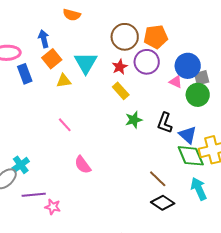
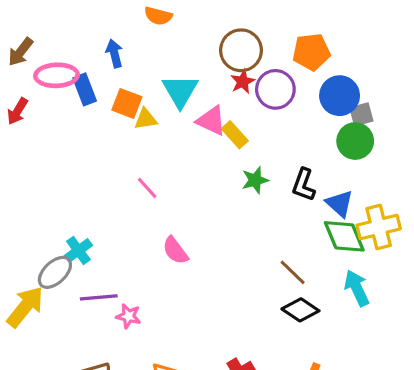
orange pentagon: (156, 37) -> (311, 52), moved
orange square: (52, 59) -> (127, 103), moved, turned -30
red star: (120, 67) -> (243, 82), moved
blue rectangle: (25, 74) -> (85, 89), moved
pink triangle: (176, 82) -> (211, 121), moved, size x1.5

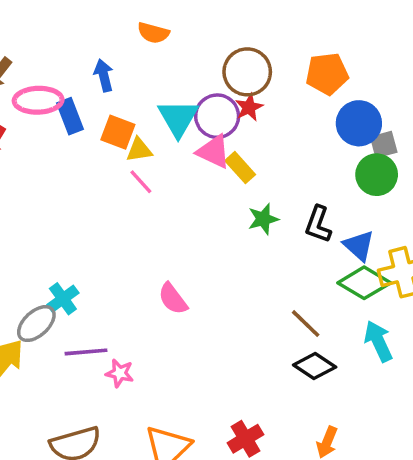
purple circle: (275, 89) -> (217, 116), moved
pink line: (147, 188) -> (141, 182), moved
green diamond: (344, 236) -> (364, 283), turned -36

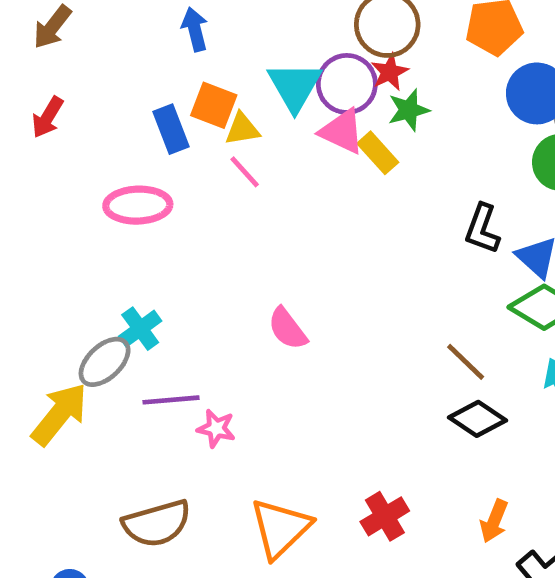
pink ellipse: (38, 100) -> (138, 205), moved
blue rectangle: (70, 116) -> (171, 129), moved
green star: (263, 219) -> (409, 110), moved

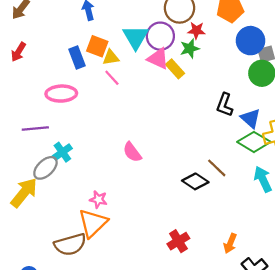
red star: (390, 72) -> (196, 30), moved, turned 30
purple line: (171, 400) -> (35, 128), moved
black diamond: (478, 419) -> (195, 181), moved
orange triangle: (280, 528) -> (93, 223), moved

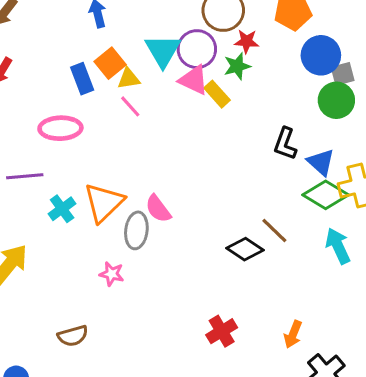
orange square: (97, 46) -> (110, 63), turned 30
gray ellipse: (45, 168) -> (136, 230), moved, turned -40
orange triangle: (93, 223) -> (104, 203), moved
brown semicircle: (70, 245) -> (73, 336), size x0.7

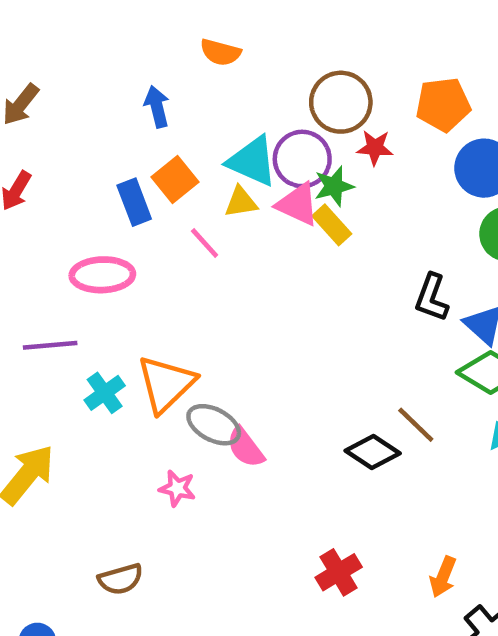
cyan triangle: (163, 51) -> (252, 161), turned -36
green star: (237, 66) -> (334, 186), moved
yellow triangle: (129, 79) -> (241, 202), moved
pink semicircle: (158, 209) -> (245, 447), moved
gray ellipse: (136, 230) -> (214, 425), turned -69

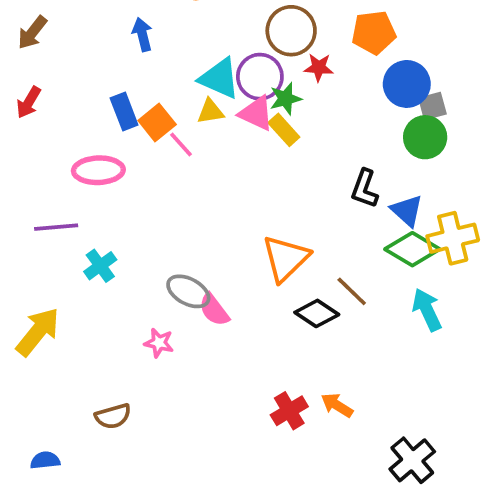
orange square: (175, 179) -> (157, 123), moved
orange triangle: (166, 384) -> (286, 258), moved
orange arrow: (443, 577) -> (337, 405), moved, turned 100

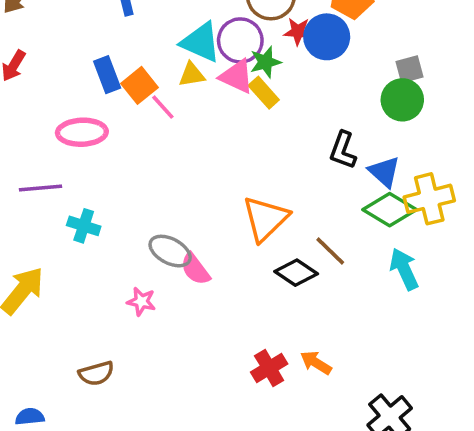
blue circle: (407, 84) -> (327, 37), moved
cyan cross: (100, 266) -> (84, 226), turned -36

